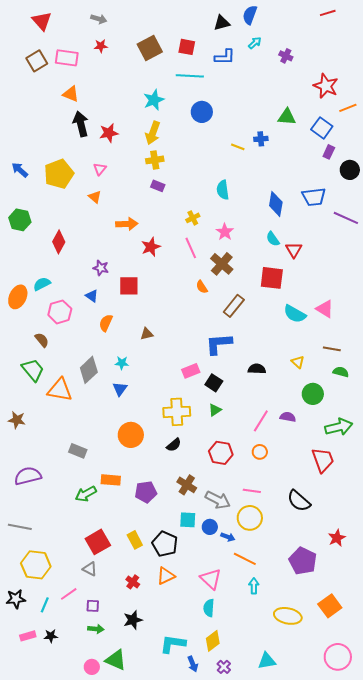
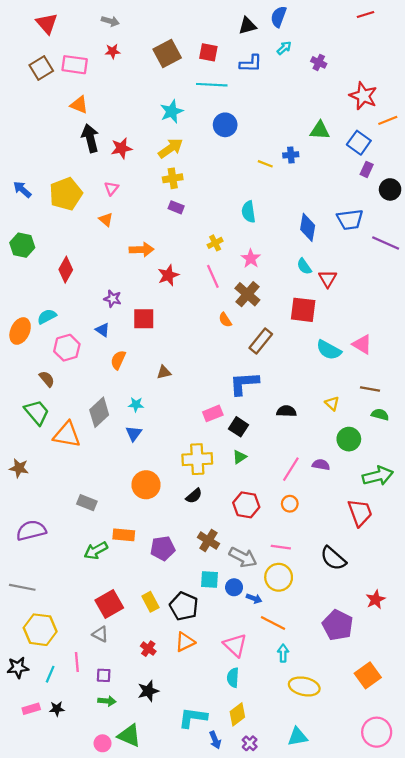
yellow arrow: (153, 133) -> (171, 148), turned -145
pink line: (69, 594) -> (77, 662), turned -60
yellow ellipse: (288, 616) -> (304, 686), moved

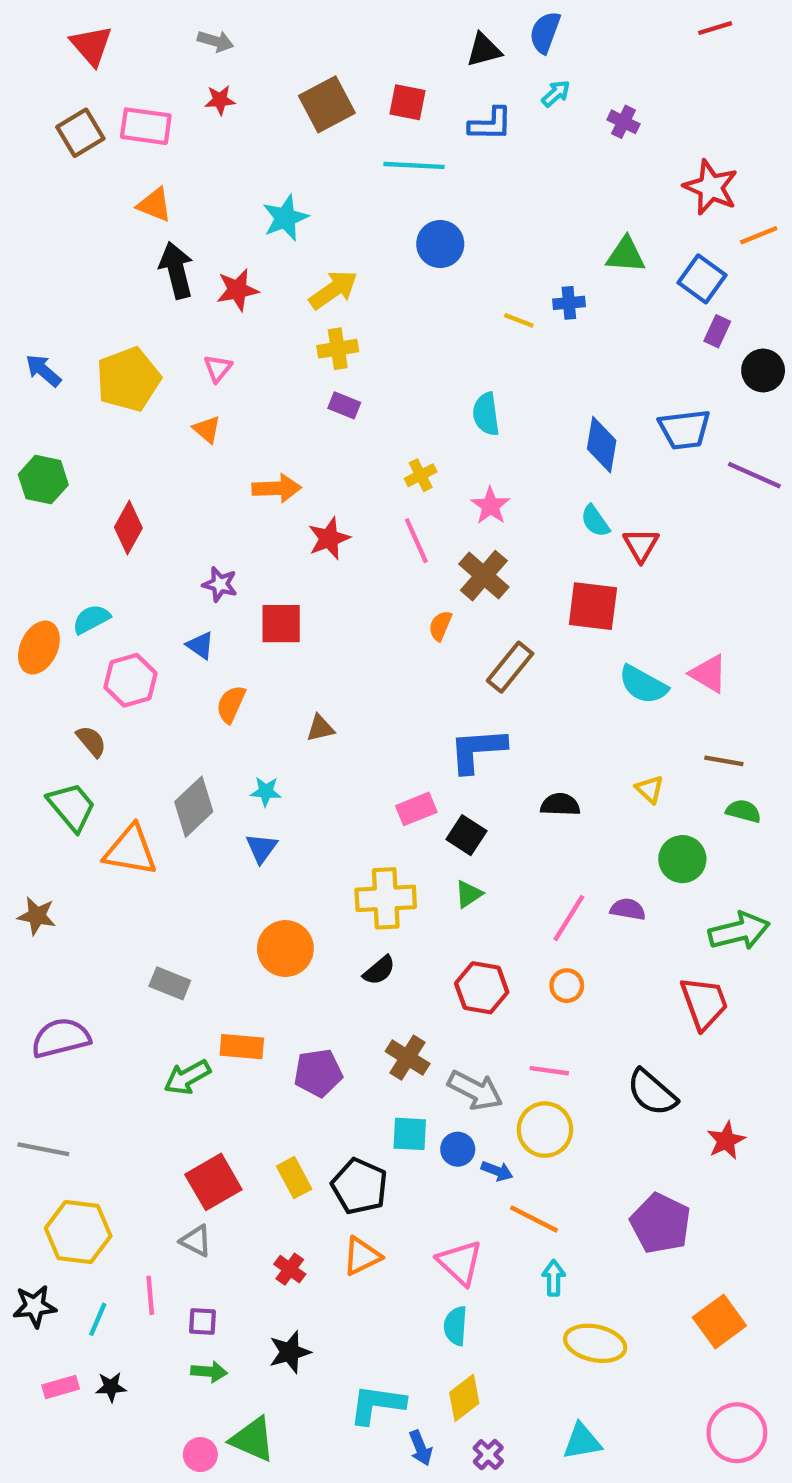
cyan star: (172, 111) -> (285, 218), moved
orange semicircle: (225, 320) -> (440, 626), turned 56
red star: (376, 600) -> (726, 1140), moved

